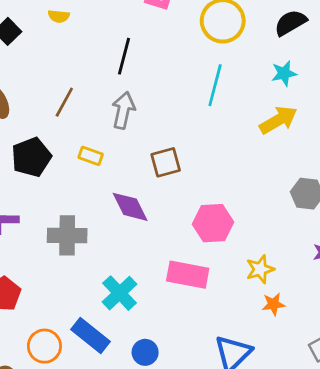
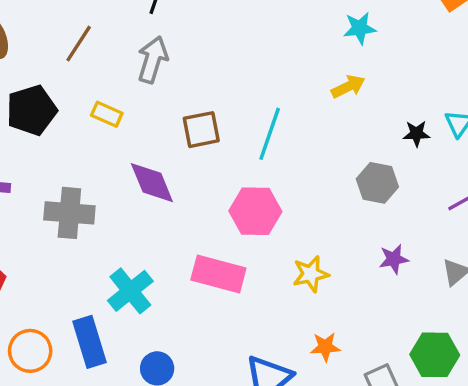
cyan line: (215, 85) -> (270, 134), moved
yellow arrow: (278, 120) -> (348, 87), size x0.7
orange star: (273, 304) -> (325, 347), moved
blue rectangle: (91, 336) -> (90, 342), turned 30

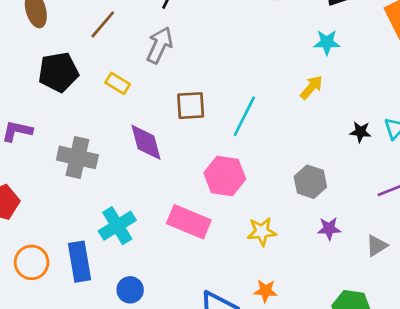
yellow arrow: (348, 87) -> (311, 87), turned -30
gray hexagon: (377, 183) -> (310, 182), moved

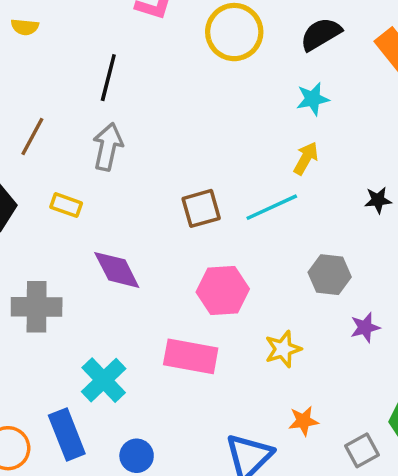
brown square: (191, 106) -> (201, 208), moved
cyan line: (244, 116) -> (272, 207), moved, turned 51

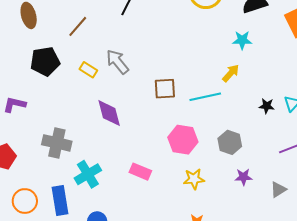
gray arrow: (108, 147) -> (117, 62), moved, turned -64
pink hexagon: (223, 290) -> (183, 140), moved
gray cross: (37, 307) -> (57, 143), moved
pink rectangle: (191, 356) -> (140, 172), size x0.7

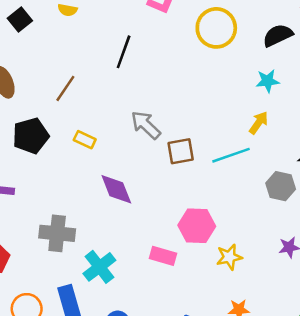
gray arrow: (117, 62) -> (146, 125), moved
pink hexagon: (183, 140) -> (197, 226), moved
gray hexagon: (230, 142) -> (281, 186), moved

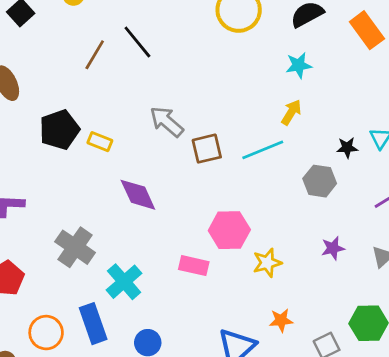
black line: (124, 52) -> (137, 42), turned -56
brown line: (65, 88) -> (95, 55), moved
black pentagon: (31, 136) -> (59, 130), moved
gray cross: (57, 233) -> (75, 247), turned 32

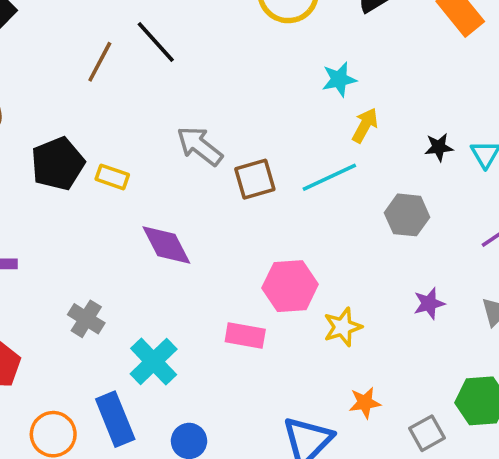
cyan star: (299, 65) -> (339, 79), moved
black star: (347, 148) -> (439, 147), moved
gray cross: (75, 247) -> (86, 319), size x0.7

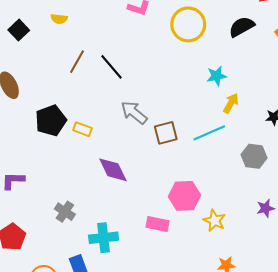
black line: (156, 42) -> (112, 67), moved
yellow star: (343, 327) -> (215, 221), turned -30
cyan cross: (154, 361) -> (104, 238), turned 36

